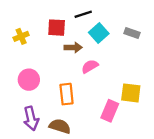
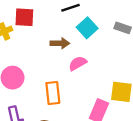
red square: (57, 28) -> (24, 17), moved

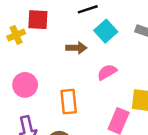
pink semicircle: (78, 63) -> (107, 72), moved

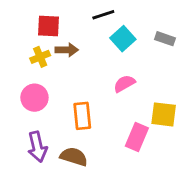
yellow cross: (16, 35) -> (40, 57), moved
brown arrow: (76, 48) -> (67, 50), moved

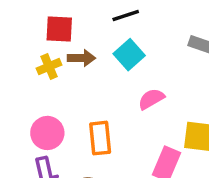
cyan square: (123, 39) -> (129, 55), moved
pink circle: (34, 98) -> (47, 133), moved

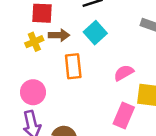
pink semicircle: (151, 99) -> (124, 73), moved
orange rectangle: (100, 138) -> (73, 66), moved

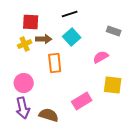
pink semicircle: (124, 73) -> (101, 57), moved
pink rectangle: (124, 116) -> (82, 101), moved, turned 36

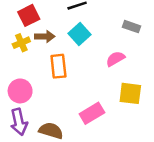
red square: (31, 22) -> (29, 15), turned -30

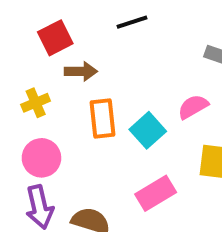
cyan square: (80, 34) -> (148, 130), moved
yellow cross: (21, 43) -> (36, 103), moved

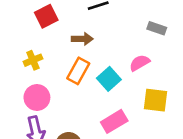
brown arrow: (81, 71) -> (82, 39), moved
orange rectangle: (102, 118) -> (78, 71), turned 35

